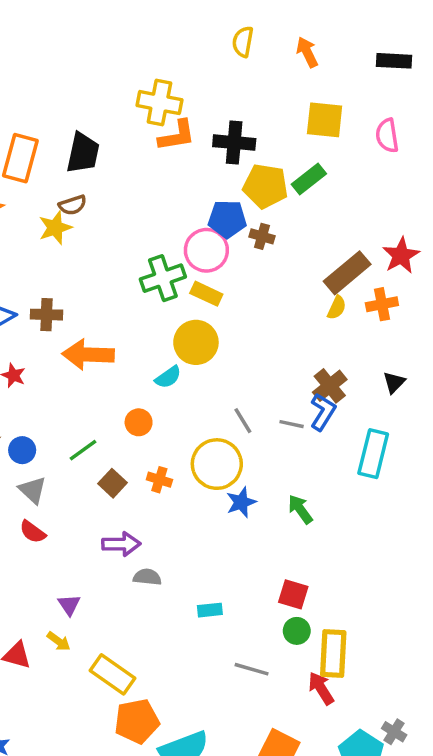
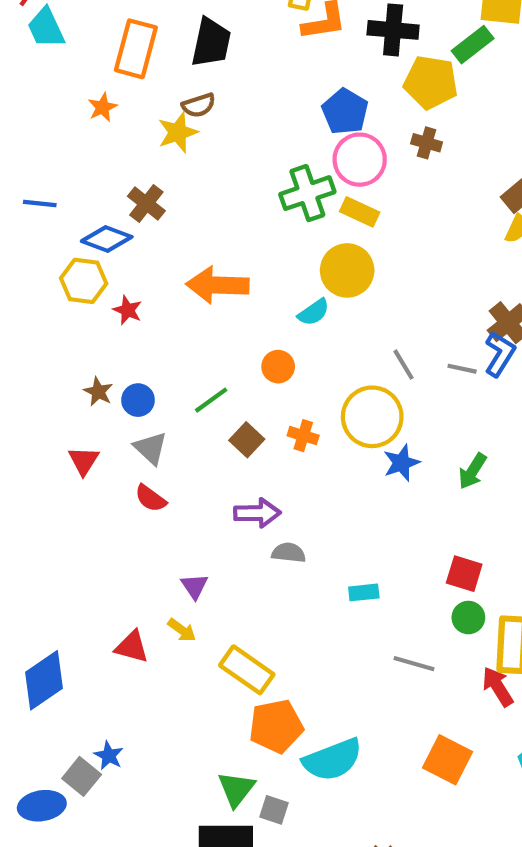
green rectangle: (309, 179) -> (473, 45), moved
blue pentagon: (227, 219) -> (345, 112), moved, turned 30
brown cross: (46, 315) -> (146, 204), moved, turned 36
green arrow: (300, 509) -> (473, 471), turned -112

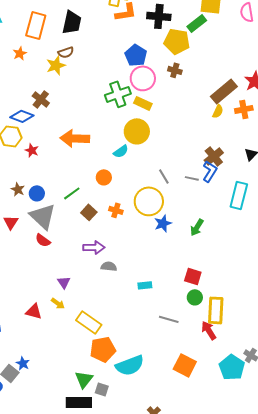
gray triangle: (151, 448) -> (43, 216), size x1.6

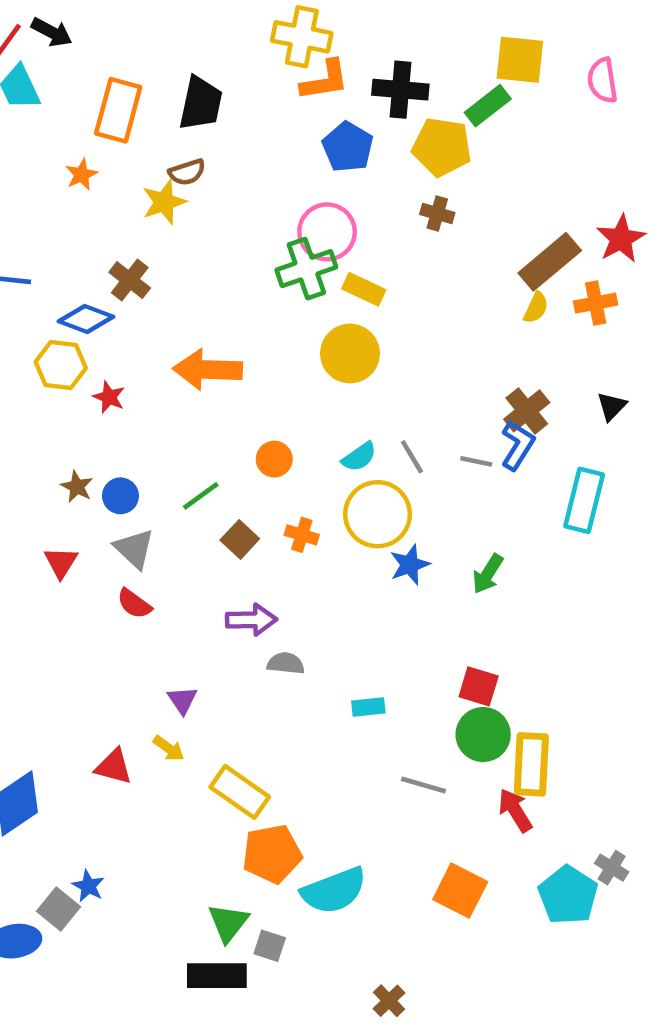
blue pentagon: (136, 55) -> (348, 147), moved
pink circle: (143, 78) -> (327, 232), moved
cyan semicircle: (121, 151) -> (359, 457), moved
gray triangle: (43, 216) -> (134, 549), size x0.7
green circle: (195, 297) -> (483, 735), size x1.5

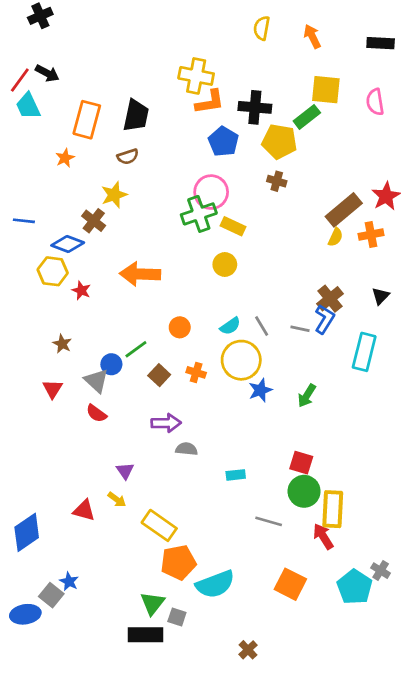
yellow star: (164, 202) -> (114, 195), moved
yellow circle: (350, 354) -> (225, 264), size x0.7
blue circle: (120, 496) -> (111, 364), moved

